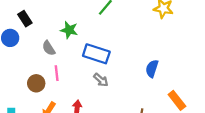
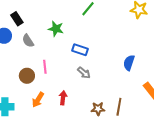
gray semicircle: (49, 48) -> (28, 41), moved
blue rectangle: (96, 54) -> (80, 50), size x0.7

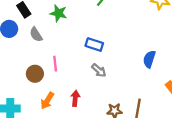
green star: (56, 29) -> (58, 13), moved

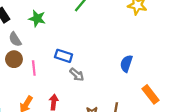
blue rectangle: (94, 45) -> (64, 56), moved
brown circle: (35, 74) -> (14, 59), moved

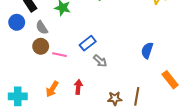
blue rectangle: (64, 56) -> (88, 43), turned -56
pink line: (34, 68) -> (59, 55), turned -72

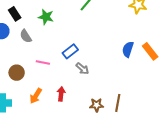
brown circle: (41, 46) -> (17, 73), moved
blue semicircle: (147, 50) -> (128, 49), moved
orange rectangle: (170, 80) -> (150, 51), moved

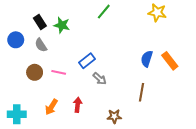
black rectangle: (15, 14) -> (40, 22), moved
brown circle: (17, 73) -> (35, 72), moved
brown line: (118, 103) -> (142, 92), moved

